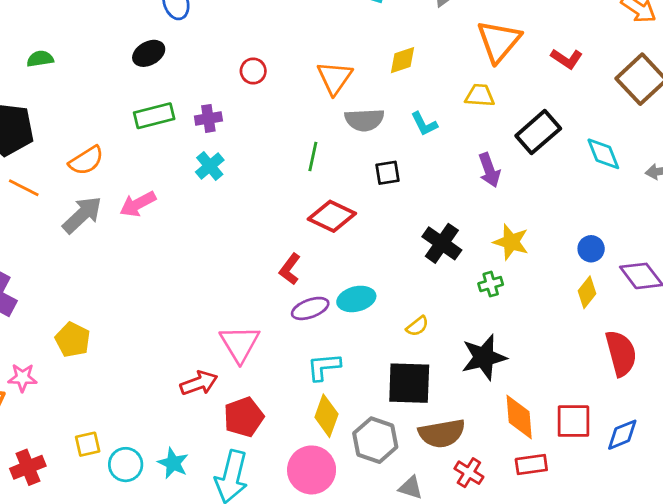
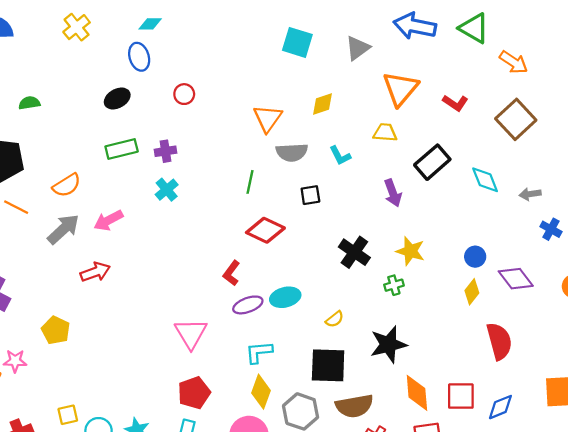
red circle: (253, 71) -> (184, 94), moved
red arrow: (199, 383) -> (95, 272), moved

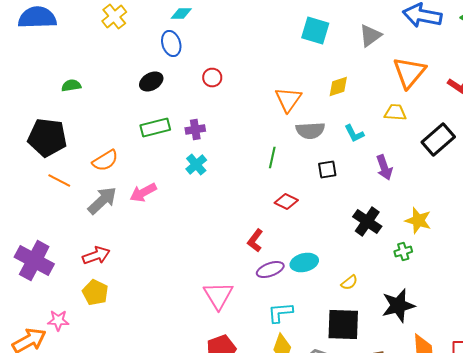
purple arrow: (393, 193) -> (384, 168), moved
red diamond: (265, 230) -> (286, 202), size x0.7
red arrow: (95, 272) -> (96, 256), moved

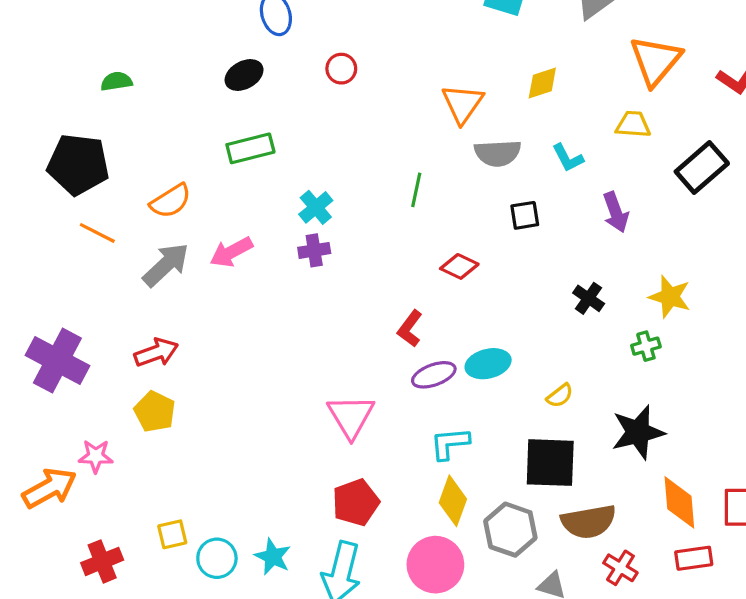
purple cross: (195, 130) -> (314, 250), moved
green line: (272, 158) -> (416, 190), moved
black cross: (367, 222) -> (589, 298), size x0.7

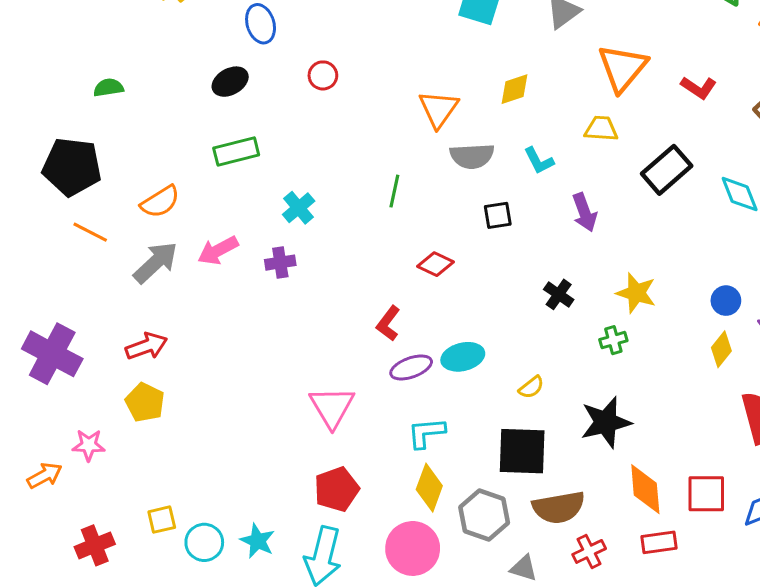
purple cross: (314, 250) -> (280, 263), moved
orange arrow: (49, 488) -> (45, 475), size x0.7
red cross: (620, 568) -> (589, 552), turned 32

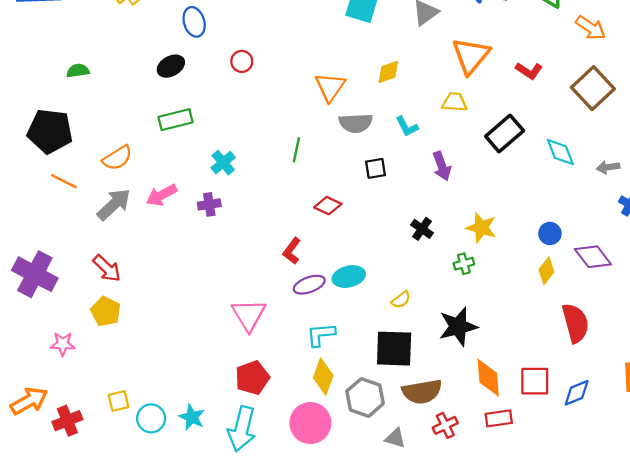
red arrow: (146, 346) -> (107, 268), turned 64
orange arrow: (45, 475) -> (29, 401), moved, size x1.4

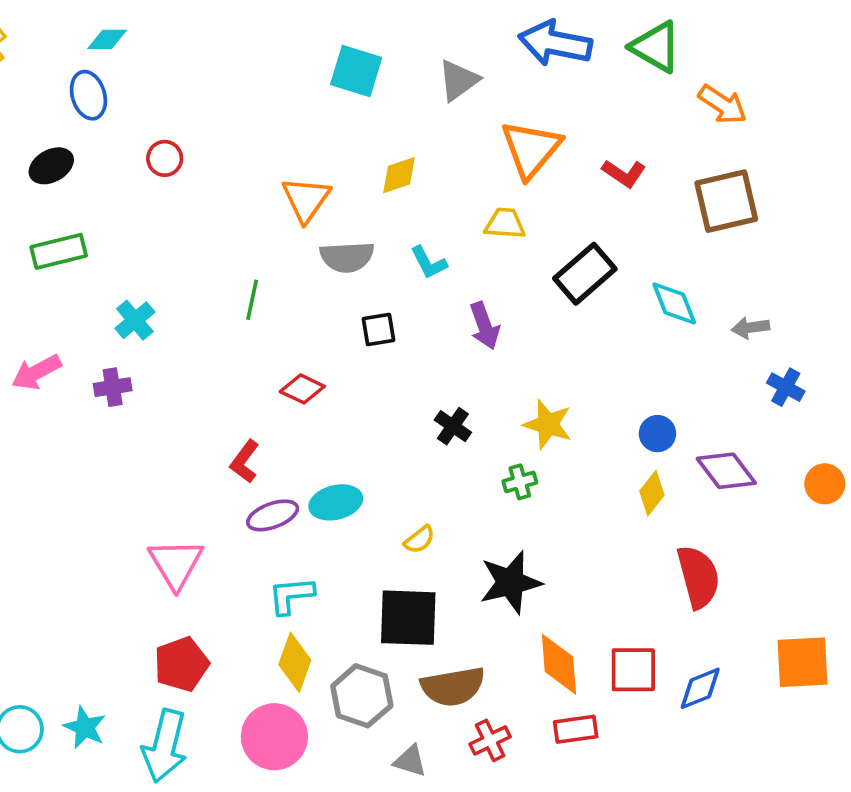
brown square: (593, 88) -> (726, 201), turned 30

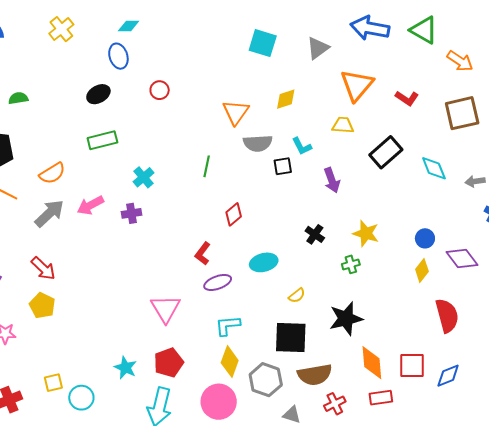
black square: (379, 329) -> (283, 166), moved
red diamond: (302, 389) -> (234, 214), turned -65
cyan ellipse: (336, 502) -> (264, 262), moved
cyan star: (85, 727) -> (125, 368), moved

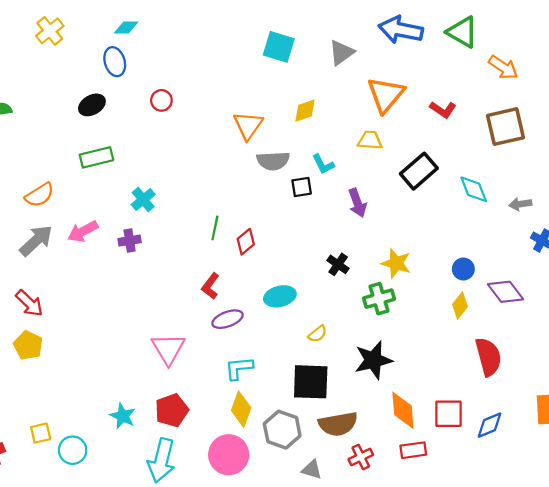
green line: (207, 166) -> (215, 228), moved
green cross: (351, 264) -> (379, 299), size x1.5

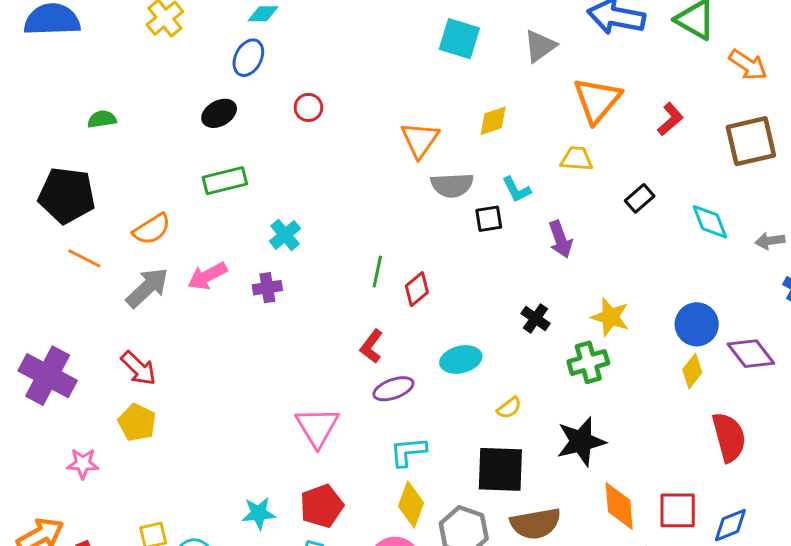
blue ellipse: (115, 62) -> (248, 58), turned 44
red L-shape: (443, 110) -> (670, 119), turned -75
black rectangle: (419, 171) -> (640, 198), size x0.6
blue circle: (463, 269) -> (697, 324), size x1.5
cyan star: (123, 416) -> (259, 513), turned -30

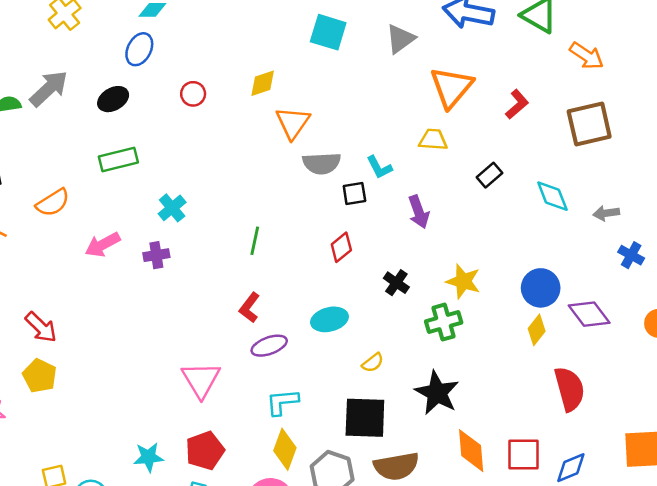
yellow diamond: (493, 121) -> (263, 83), moved
gray arrow: (147, 288) -> (49, 89), moved
red diamond: (417, 289) -> (341, 247), moved
black star: (581, 442) -> (437, 393), turned -30

